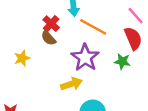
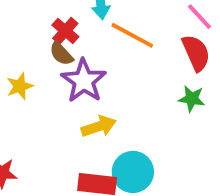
purple star: (85, 58) -> (84, 81), moved
green star: (122, 61) -> (192, 99), moved

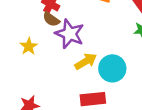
cyan circle: (133, 172) -> (112, 68), moved

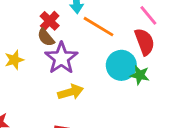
cyan circle: (112, 68) -> (121, 65), moved

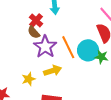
orange line: (99, 27) -> (68, 47), moved, turned 35
yellow star: (14, 60) -> (29, 79), moved

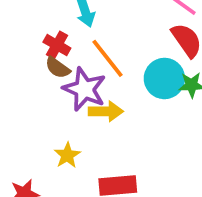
orange line: (68, 47) -> (107, 58), moved
yellow arrow: (53, 71) -> (106, 111), moved, turned 30

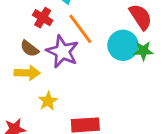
brown semicircle: (58, 68) -> (30, 49), moved
yellow arrow: (106, 111) -> (27, 73), moved

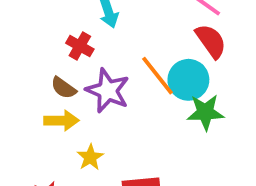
orange line: (80, 29) -> (157, 76), moved
green star: (143, 51) -> (205, 112), moved, size x1.4

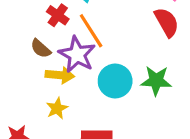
orange line: (157, 76) -> (91, 31), moved
cyan circle: (188, 80) -> (115, 81), moved
yellow arrow: (61, 121) -> (60, 75), moved

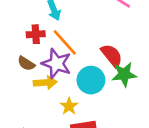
red cross: (58, 15) -> (36, 34), turned -30
red semicircle: (167, 22) -> (112, 55), moved
yellow star: (57, 108) -> (69, 106), moved

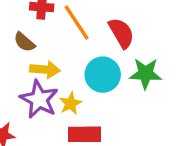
red semicircle: (112, 55) -> (121, 33), moved
purple star: (57, 64) -> (39, 99), moved

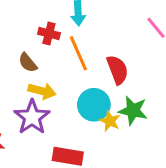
yellow star: (70, 103) -> (110, 121), moved, turned -30

